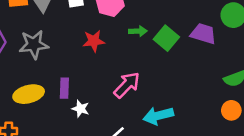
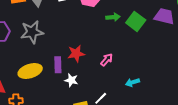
red star: (94, 41) -> (76, 54), moved
pink arrow: (127, 85) -> (107, 60), size x0.6
cyan arrow: (158, 116) -> (132, 82), size x0.6

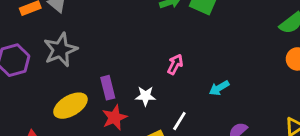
red star: (76, 54) -> (115, 118), moved
white star: (71, 80) -> (145, 96), moved

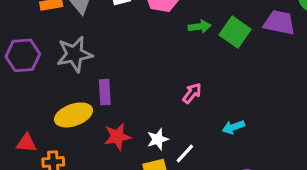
purple rectangle: (108, 88) -> (105, 92), moved
white star: (145, 96) -> (158, 139), moved, turned -30

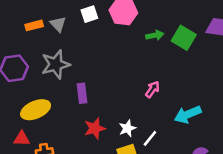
yellow ellipse: (74, 115) -> (36, 110), moved
cyan arrow: (233, 127) -> (188, 114), size x1.5

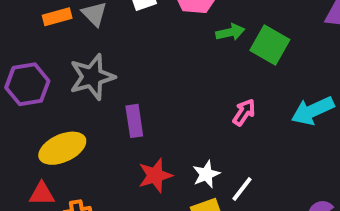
green arrow: (155, 35) -> (230, 32), moved
green square: (184, 38) -> (270, 45), moved
cyan arrow: (188, 114) -> (313, 111), moved

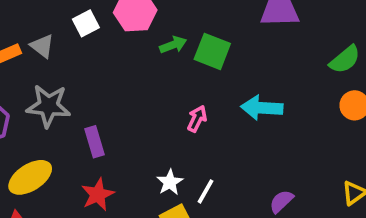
gray star: (92, 77) -> (48, 106), turned 30
cyan arrow: (313, 111) -> (262, 108), turned 36
red star: (155, 175) -> (98, 194), moved

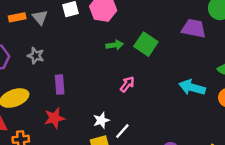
green arrow: (173, 45) -> (115, 45), moved
gray star: (48, 106) -> (36, 56), size x0.6
cyan arrow: (262, 108) -> (192, 87), moved

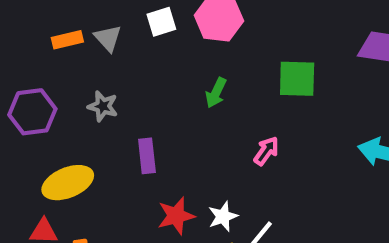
green square: (146, 44) -> (297, 79), turned -30
green arrow: (115, 45) -> (216, 93), moved, turned 126
red star: (54, 118) -> (176, 216), moved

